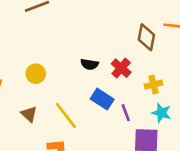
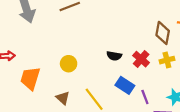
yellow cross: (154, 85) -> (167, 60), moved

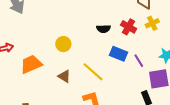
orange trapezoid: (30, 78) -> (31, 64), turned 60

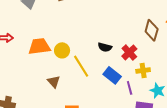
yellow cross: (152, 23) -> (143, 70), moved
orange trapezoid: (31, 64) -> (39, 46), moved
yellow line: (93, 72) -> (81, 66), moved

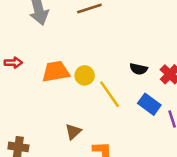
brown triangle: (54, 82) -> (73, 132), moved, turned 32

